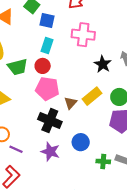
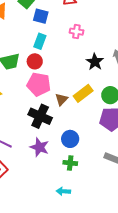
pink cross: (83, 35) -> (76, 32), size x0.6
green cross: (103, 161) -> (70, 163), moved

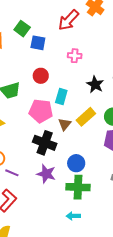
cyan rectangle: (40, 41) -> (61, 97), moved
red circle: (35, 61) -> (41, 76), moved
green cross: (70, 163) -> (78, 187), size x1.6

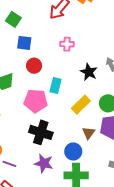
blue square: (38, 43) -> (24, 43), moved
brown triangle: (65, 124) -> (88, 133), moved

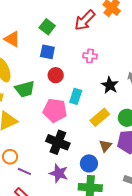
green square: (13, 19) -> (47, 27), moved

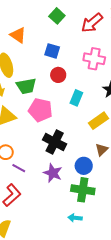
green square: (47, 27) -> (57, 16), moved
pink cross: (90, 56) -> (94, 59), size x1.5
pink pentagon: (55, 110) -> (40, 110), moved

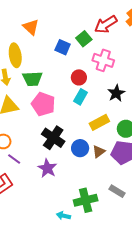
green square: (57, 16) -> (84, 39), moved
red circle: (58, 75) -> (79, 77), moved
blue circle: (84, 166) -> (80, 148), moved
green cross: (83, 190) -> (86, 200), moved, turned -30

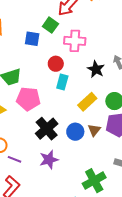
black cross: (53, 138) -> (47, 129), turned 30
purple star: (47, 168) -> (49, 160), turned -30

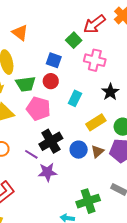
blue square: (32, 39) -> (54, 60), moved
red circle: (56, 64) -> (51, 81), moved
purple line: (15, 159) -> (31, 154), moved

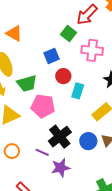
blue square: (54, 60) -> (51, 56), turned -35
red circle: (51, 81) -> (63, 76), moved

